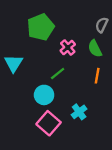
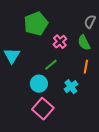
cyan cross: (79, 112) -> (71, 87), moved

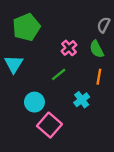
green pentagon: (36, 24) -> (26, 27), moved
cyan circle: (39, 84) -> (34, 102), moved

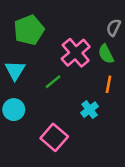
pink cross: (69, 48) -> (76, 53), size x1.6
green line: (59, 74) -> (53, 82), moved
cyan circle: (34, 102) -> (14, 110), moved

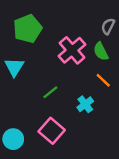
green line: (53, 82) -> (50, 92), moved
orange line: (109, 84) -> (103, 80), turned -56
cyan circle: (14, 110) -> (13, 139), moved

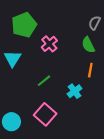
pink cross: (72, 50) -> (49, 44), moved, size x0.7
orange line: (103, 80) -> (90, 70), turned 56

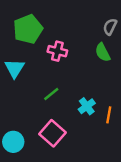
pink cross: (49, 44) -> (57, 51), turned -35
orange line: (90, 70) -> (109, 115), moved

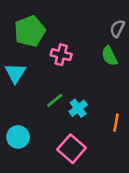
cyan cross: (87, 106) -> (78, 108), moved
pink square: (52, 133) -> (72, 149), moved
cyan circle: (13, 142) -> (18, 137), moved

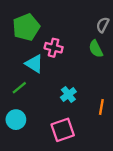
cyan triangle: (15, 73) -> (34, 64), moved, turned -30
green line: (55, 100) -> (19, 88), moved
pink square: (72, 149) -> (63, 130), turned 30

